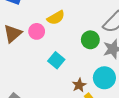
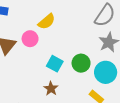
green circle: (90, 40) -> (81, 63), moved
brown star: (79, 85) -> (51, 89), moved

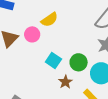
brown star: (51, 89) -> (65, 82), moved

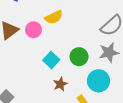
green circle: (79, 62) -> (79, 57), moved

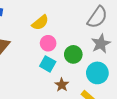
pink circle: (33, 30) -> (48, 43), moved

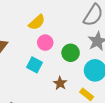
cyan square: (48, 64) -> (35, 65), moved

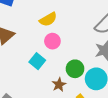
green circle: (71, 53) -> (75, 69), moved

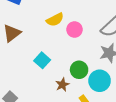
pink circle: (52, 41) -> (74, 30), moved

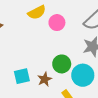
cyan square: (42, 60) -> (22, 76), moved, turned 35

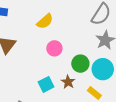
pink circle: (57, 23) -> (54, 48), moved

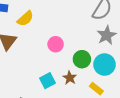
yellow semicircle: (45, 21) -> (25, 19), moved

